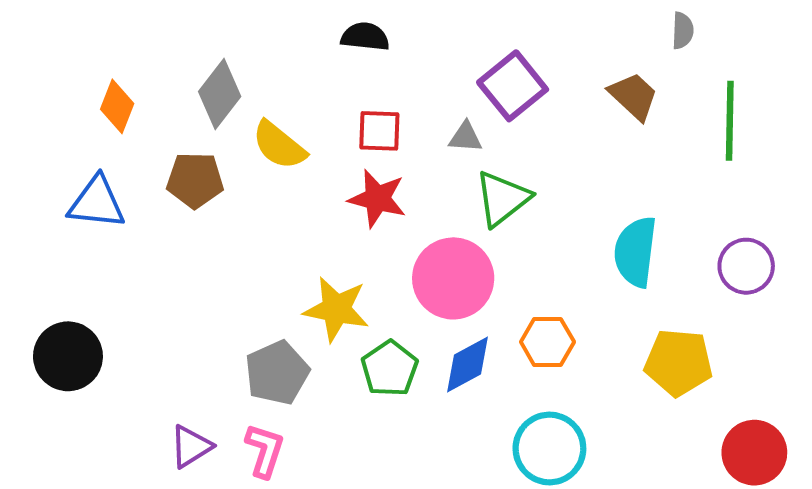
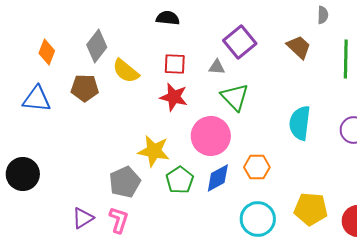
green triangle: (502, 199) -> (235, 97), turned -36
yellow pentagon: (679, 362) -> (311, 209), moved

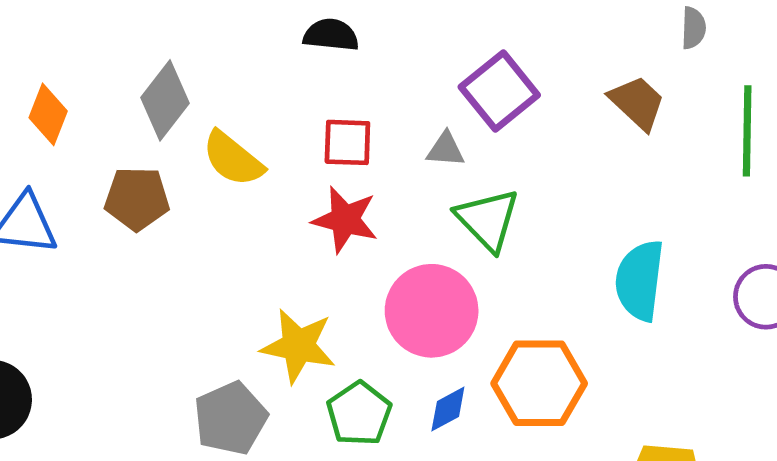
orange hexagon: (257, 167) -> (539, 383), size x1.5
blue diamond: (218, 178) -> (448, 409), size x0.7

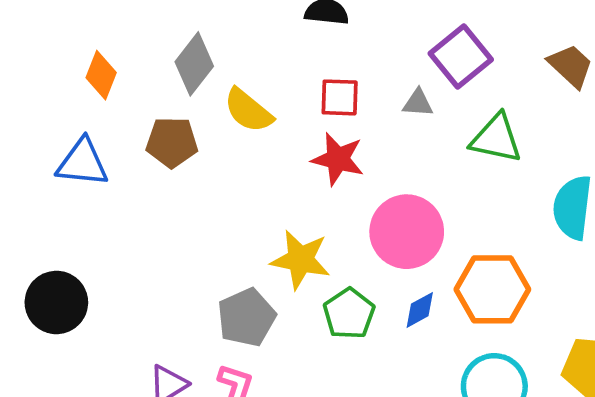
green triangle: (488, 220) -> (496, 138), moved, turned -34

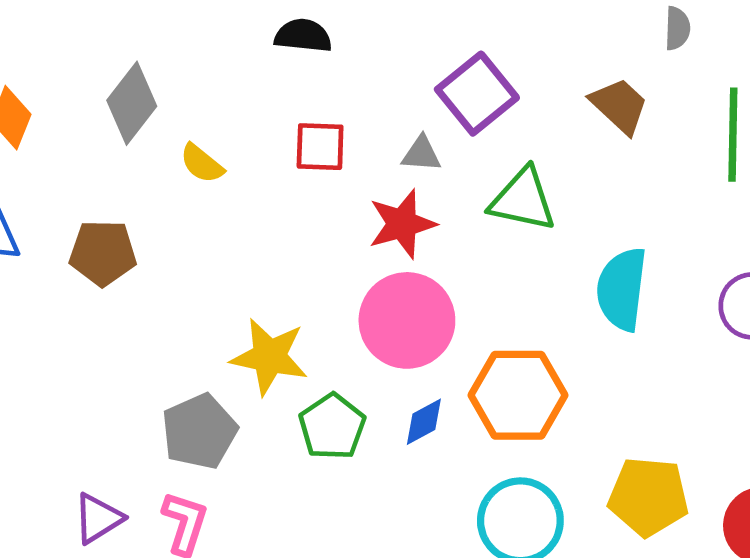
yellow semicircle: (248, 111) -> (202, 164), size x0.7
brown pentagon: (172, 142) -> (103, 253), moved
red star: (338, 159) -> (402, 224), moved, turned -30

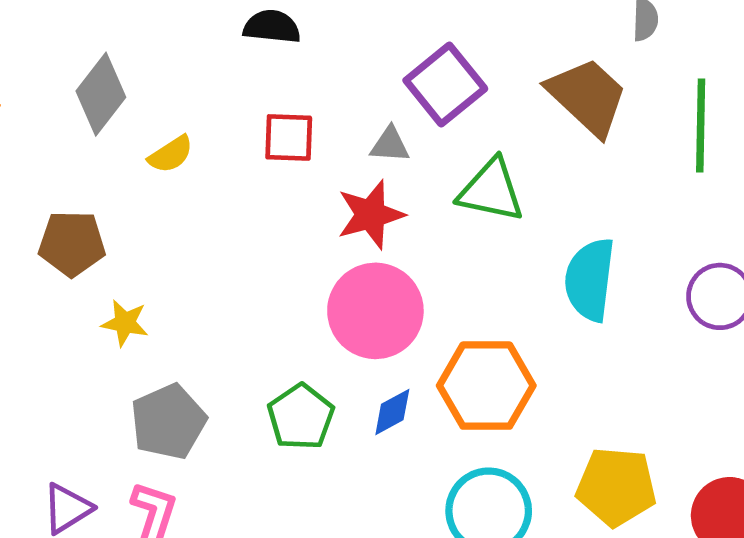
brown trapezoid: (619, 106) -> (587, 97), size x1.4
yellow semicircle: (202, 164) -> (171, 154), turned -72
yellow star: (269, 357) -> (125, 323), moved, size x0.6

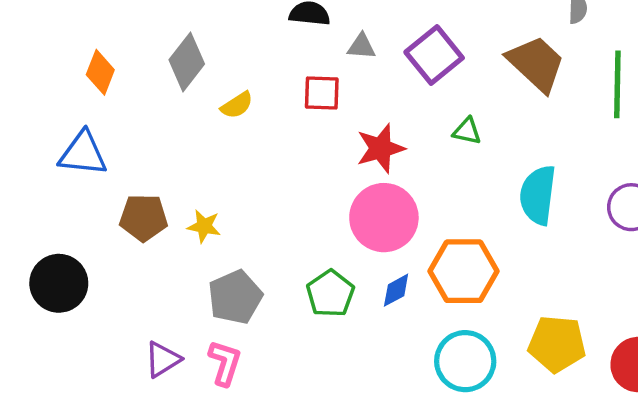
gray triangle: (390, 145) -> (361, 46), moved
green triangle: (491, 190) -> (467, 131), size x0.6
brown pentagon: (72, 243) -> (144, 218), moved

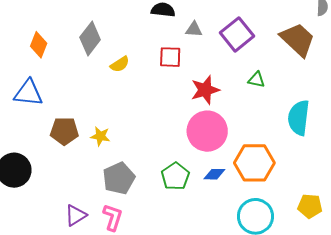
blue diamond: (396, 290) -> (214, 174), turned 30
yellow pentagon: (557, 344) -> (310, 206), size x0.7

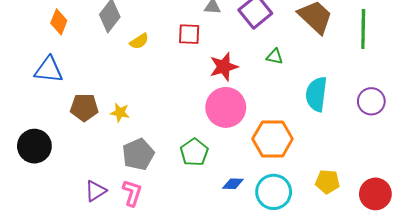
blue diamond: (214, 174) -> (233, 184), moved

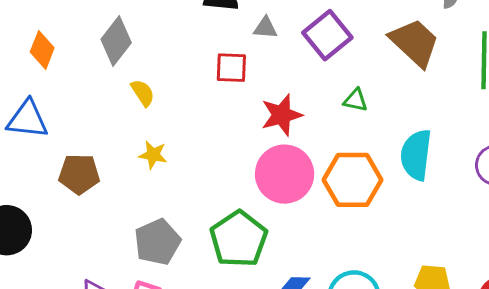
yellow semicircle: (139, 41) -> (143, 93), moved, turned -90
yellow star: (120, 113) -> (153, 155), moved
orange hexagon: (273, 139) -> (353, 180), moved
green pentagon: (194, 152) -> (239, 239), size x1.4

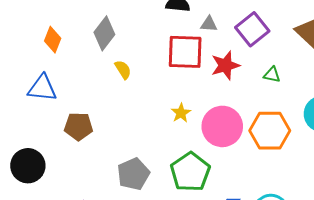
red square: (231, 68) -> (185, 52), size x1.6
red star: (282, 115) -> (225, 65), moved
yellow star: (153, 155) -> (181, 113), moved, turned 30

